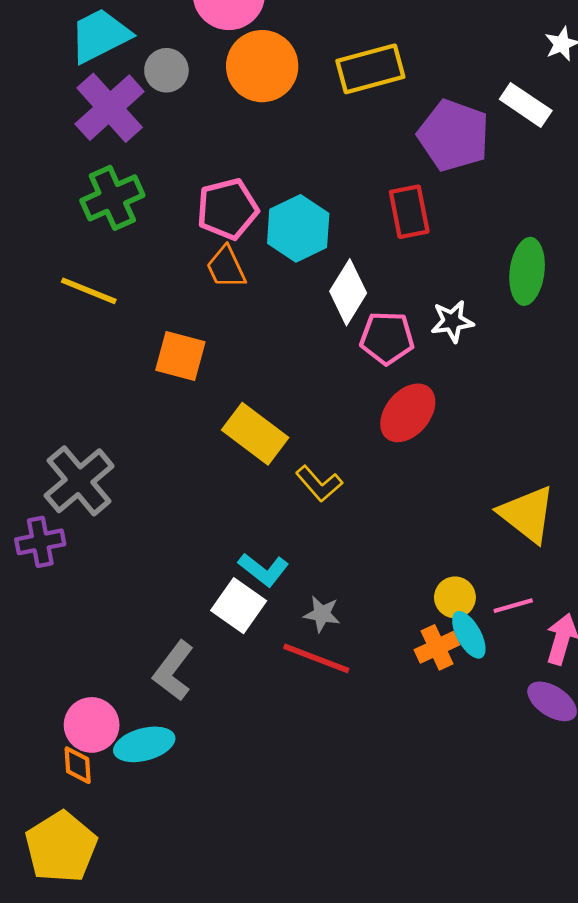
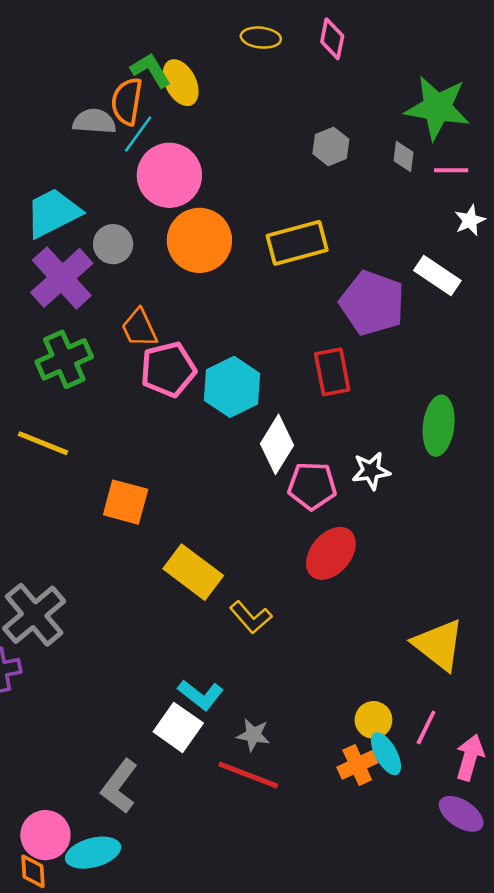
orange trapezoid: (226, 267) -> (139, 328), moved
pink line: (513, 606) -> (426, 727), turned -48

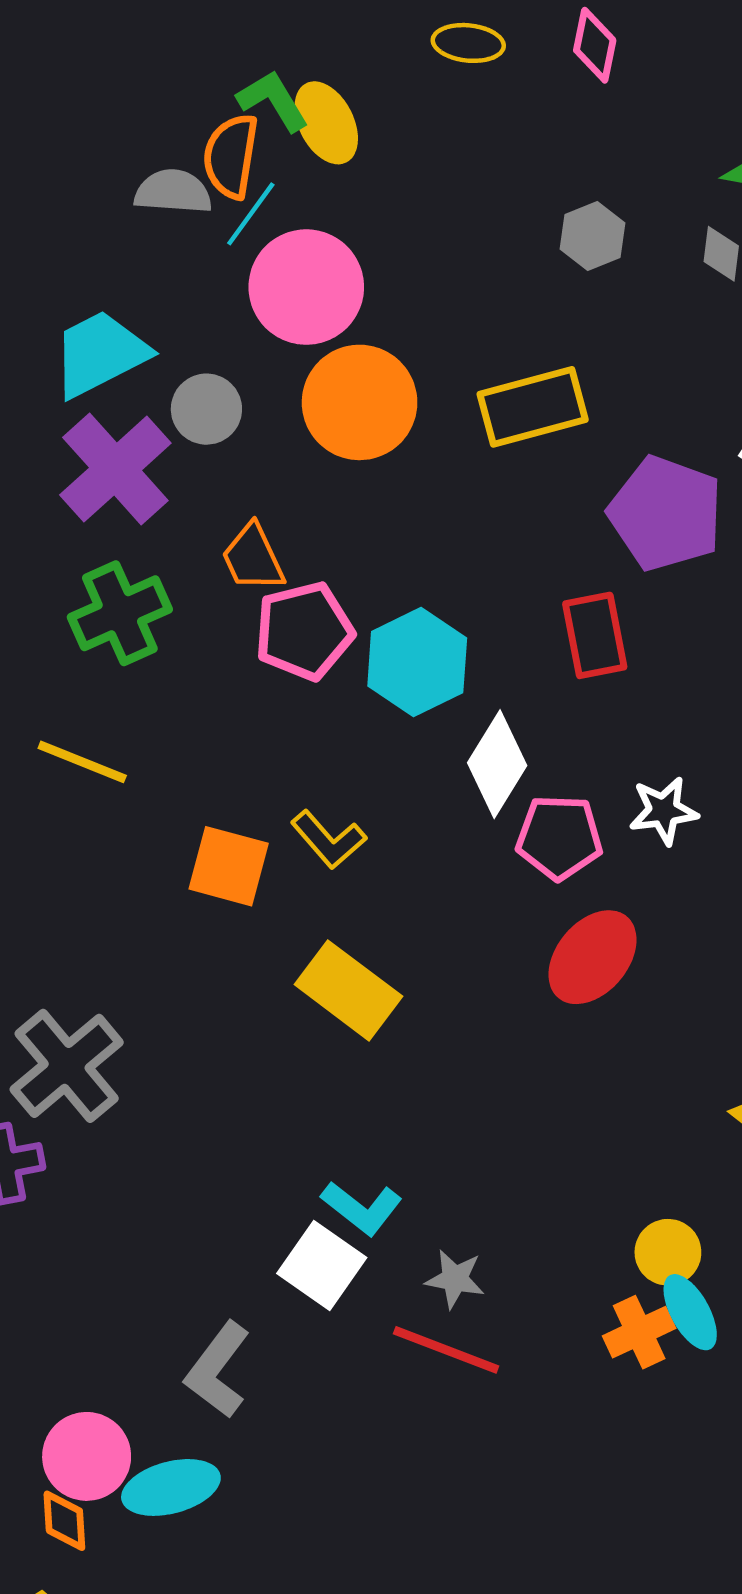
yellow L-shape: (251, 617) -> (328, 840), moved

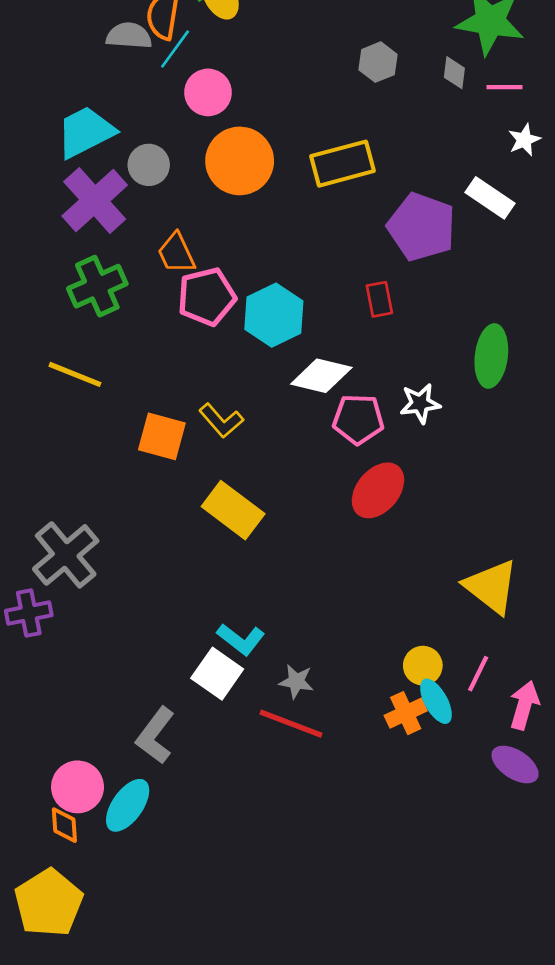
pink circle: (306, 287) -> (208, 92), size x0.7
red rectangle: (595, 635) -> (379, 299), size x0.7
white diamond: (497, 764) -> (321, 376), turned 72
cyan ellipse: (171, 1487) -> (128, 805), turned -40

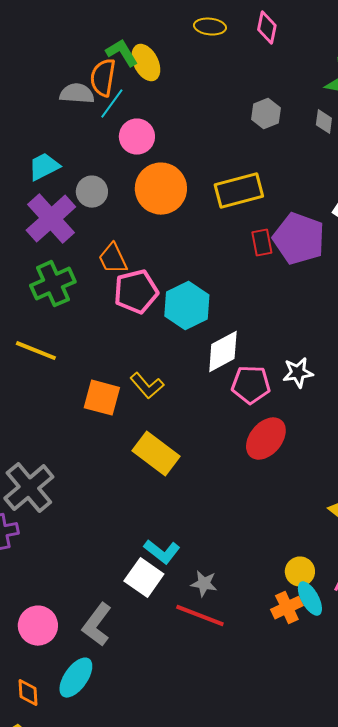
cyan trapezoid: (85, 132) -> (44, 167), size x0.7
red rectangle: (379, 299) -> (262, 243), moved
white diamond: (321, 376) -> (223, 352), turned -42
pink circle: (78, 787) -> (38, 626), moved

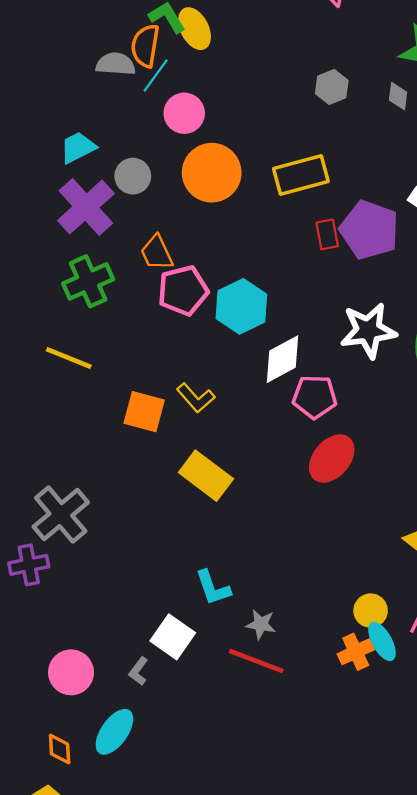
white star: (298, 373) -> (368, 330), moved, size x1.6
cyan L-shape: (162, 552) -> (213, 588), turned 33
white square: (144, 578) -> (173, 637), moved
gray L-shape: (97, 625) -> (138, 671), size x0.6

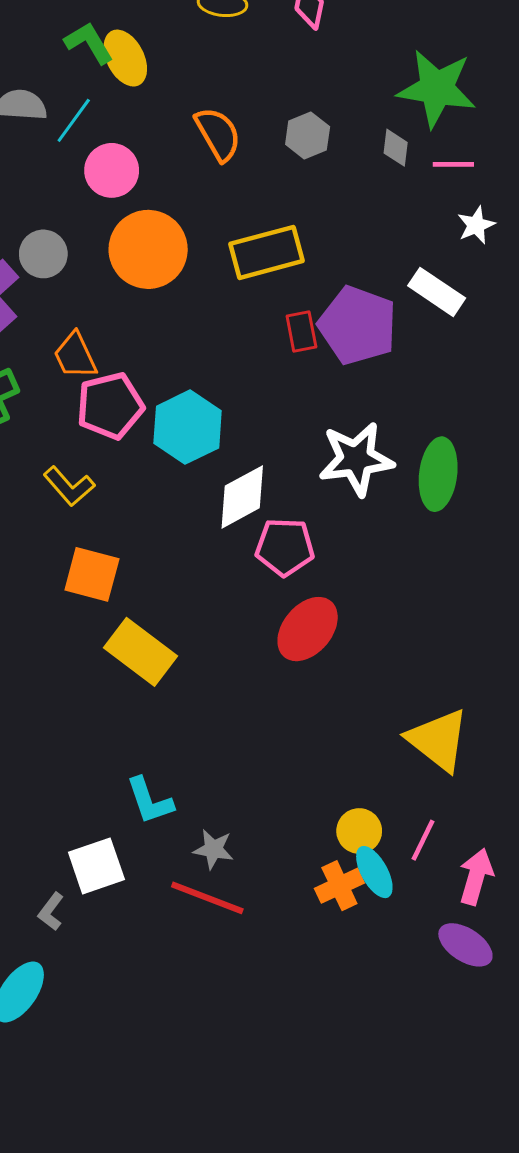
orange semicircle: (145, 46) -> (218, 134), moved, turned 141
yellow L-shape: (196, 398) -> (69, 486), moved
orange square: (144, 412) -> (92, 574), moved
white square: (173, 637) -> (96, 866), turned 36

